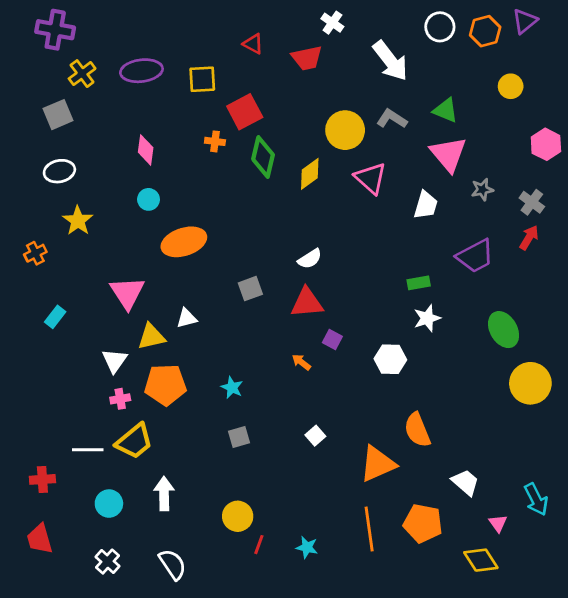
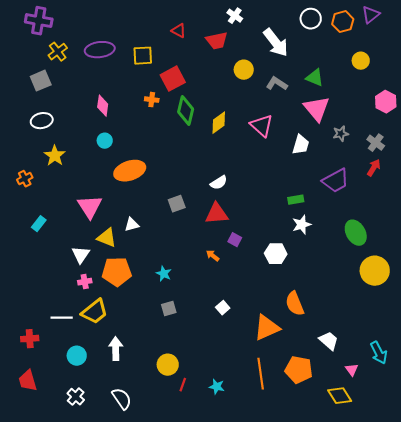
yellow circle: (345, 130) -> (244, 70), moved, size x0.7
yellow triangle: (151, 337) -> (107, 238), turned 35

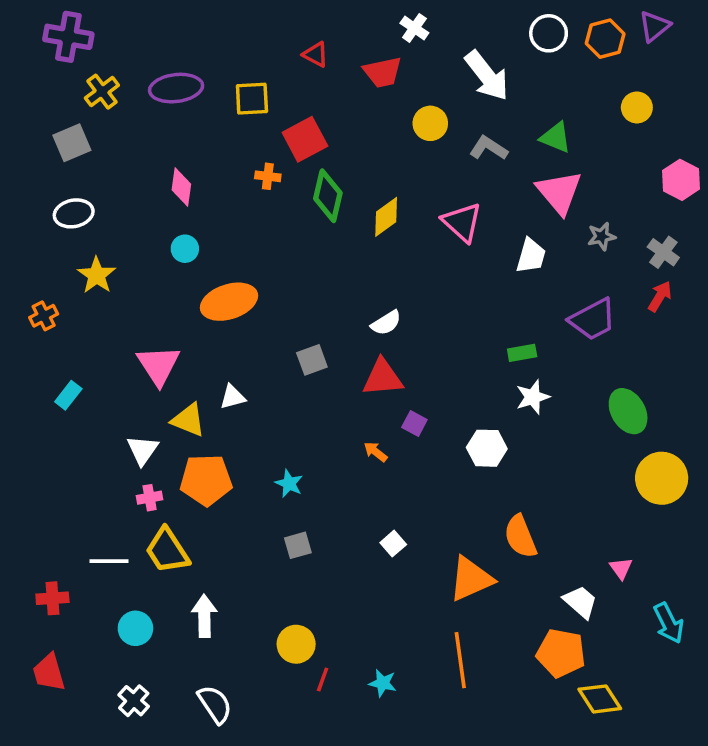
yellow trapezoid: (95, 312) -> (167, 551), turned 96
orange pentagon: (299, 370) -> (561, 653), moved
pink triangle: (352, 370) -> (621, 568), moved

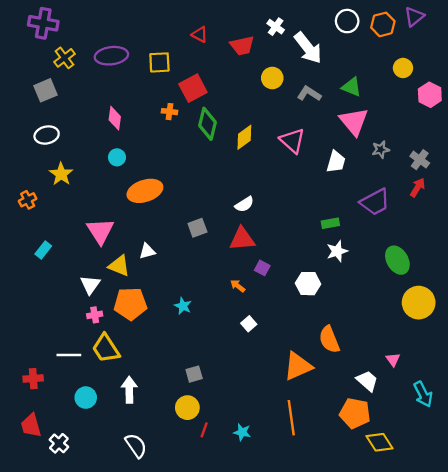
white cross: (414, 28) -> (276, 27), moved
pink hexagon: (681, 180) -> (430, 95), moved
white square: (393, 544) -> (249, 324), moved
gray square: (298, 545) -> (194, 374), moved
white cross: (134, 701) -> (59, 443), moved

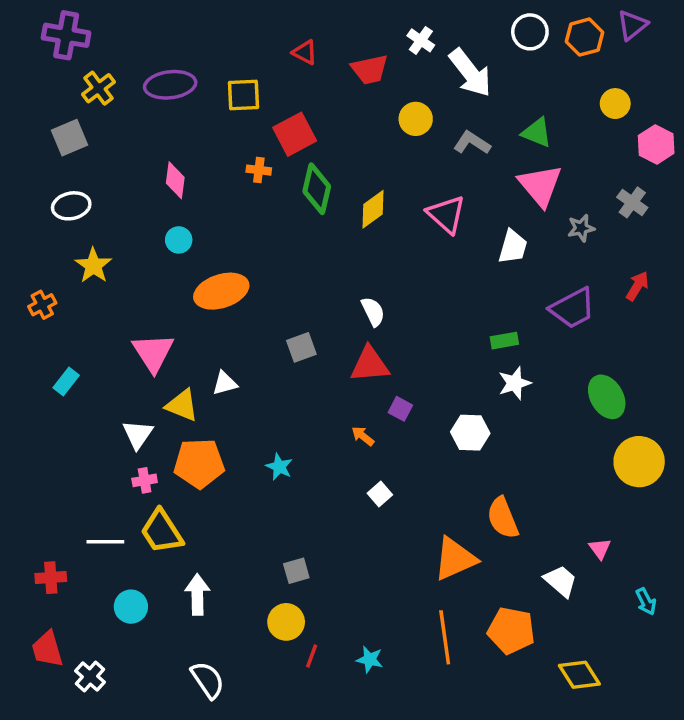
gray cross: (420, 160) -> (632, 202), moved
white semicircle: (244, 204) -> (373, 312), turned -84
cyan arrow: (423, 394) -> (646, 601), size x0.7
orange pentagon: (355, 413) -> (511, 630), moved

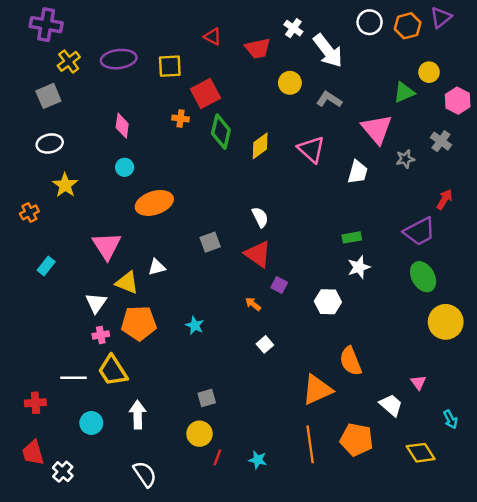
green triangle: (537, 133) -> (404, 92), moved, turned -45
purple trapezoid: (573, 308) -> (420, 231), moved
red triangle: (370, 364) -> (258, 254), turned 40
yellow diamond: (579, 675) -> (421, 453), moved

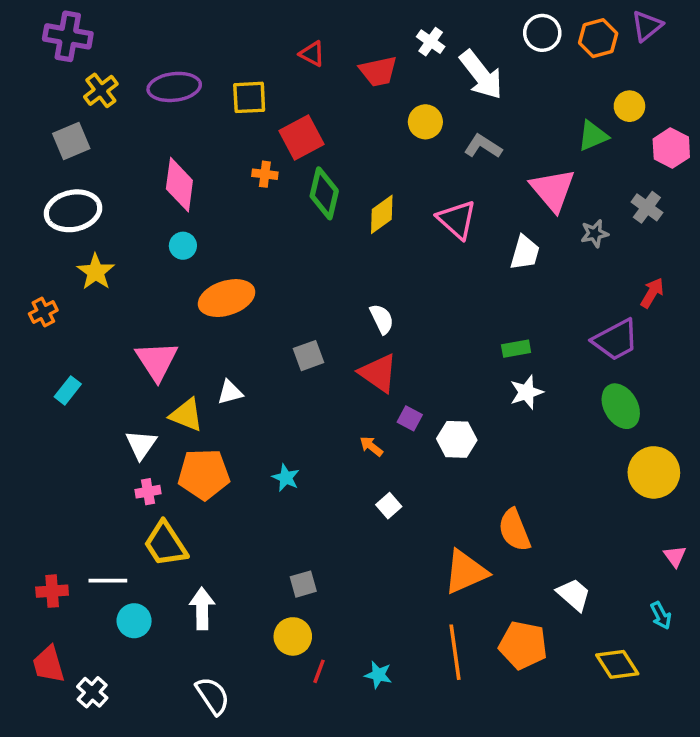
pink diamond: (122, 126) -> (179, 185), size x1.4
white ellipse: (50, 143) -> (73, 211), size x1.4
white hexagon: (328, 302) -> (457, 439), moved
white line: (73, 378) -> (108, 581), moved
pink triangle: (418, 383) -> (675, 556), moved

